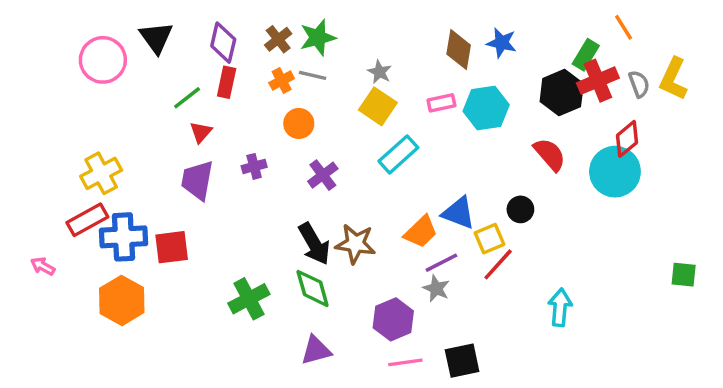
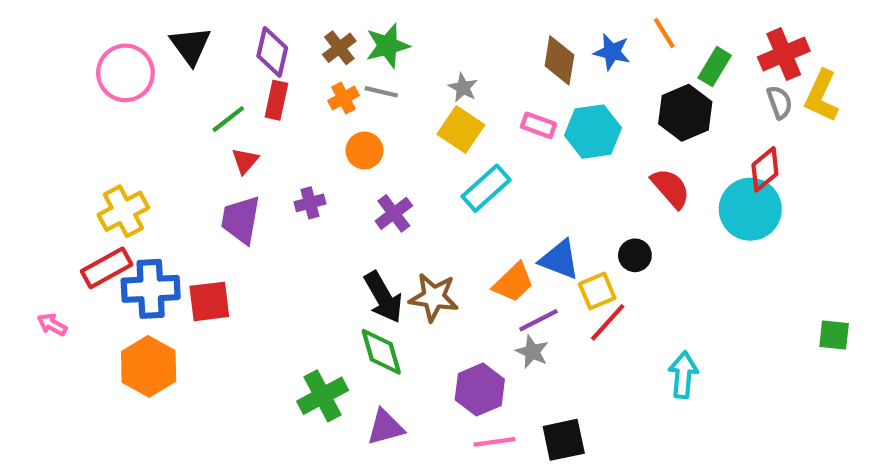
orange line: (624, 27) -> (664, 33), moved
red cross: (598, 81) -> (784, 54), moved
pink rectangle: (441, 103) -> (538, 125), turned 32
green cross: (249, 299) -> (323, 396), moved

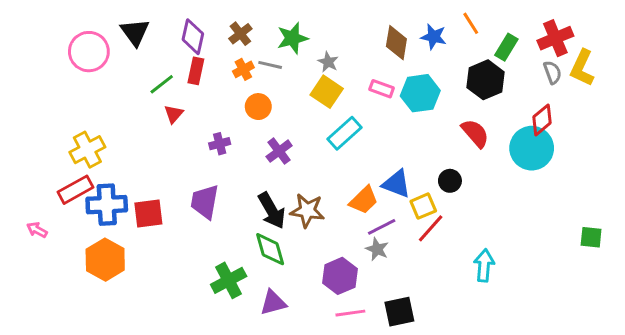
green star: (388, 46) -> (292, 38), moved
purple trapezoid: (241, 220) -> (205, 202), moved

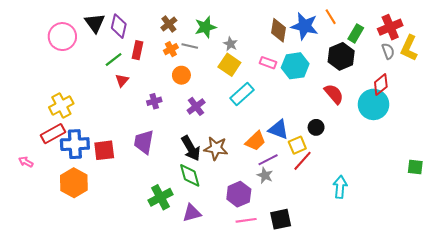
purple diamond: (193, 37) -> (119, 26), moved
blue star: (434, 37) -> (305, 26), size x1.5

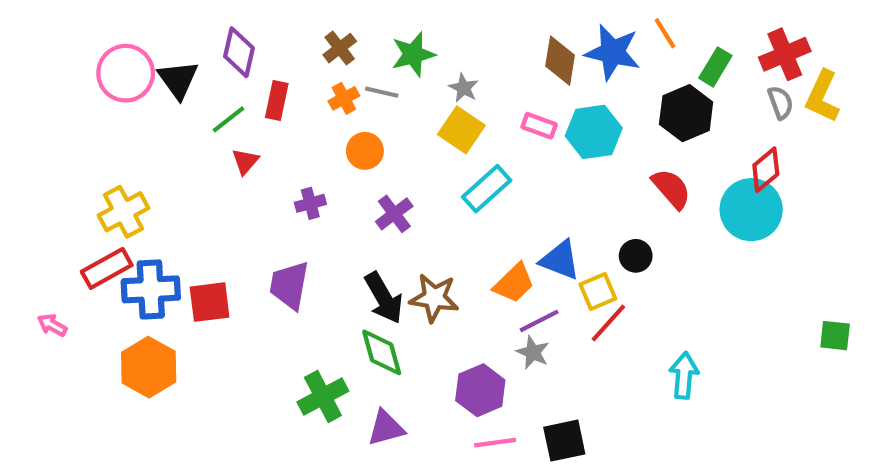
black triangle: (95, 23) -> (178, 80), moved

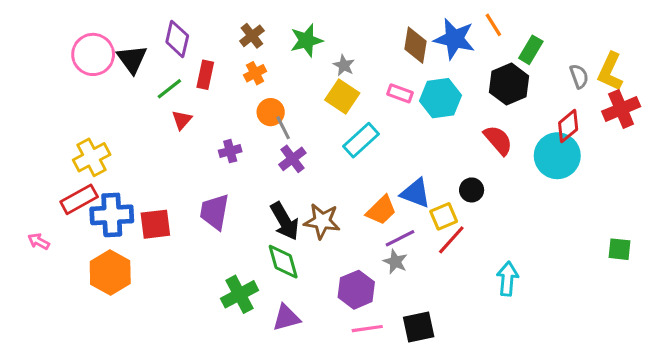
red cross: (785, 54) -> (621, 109), moved
gray line: (382, 92) -> (283, 128), moved, turned 50

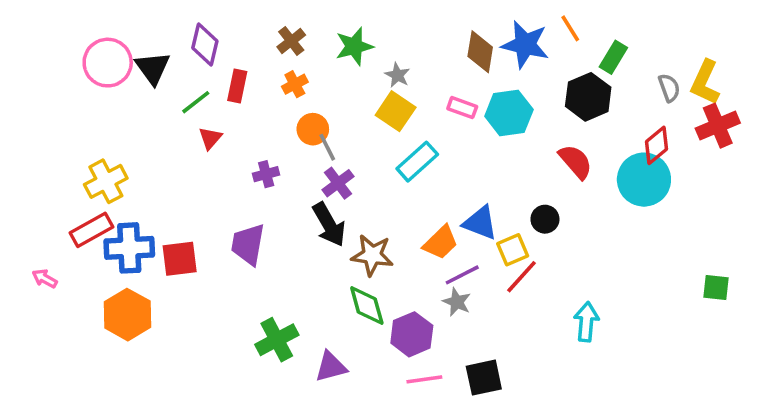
black arrow: (285, 221) -> (329, 225), moved
green diamond: (283, 262) -> (367, 306), moved

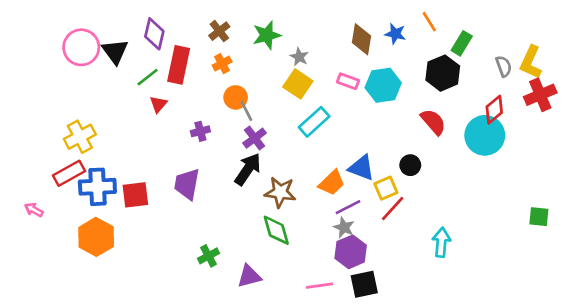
blue star: (525, 45) -> (395, 34), size x0.6
red rectangle: (237, 86) -> (179, 65), size x1.5
black arrow: (329, 225) -> (248, 169), turned -116
purple hexagon: (412, 334) -> (351, 252), moved
green cross: (277, 340) -> (208, 256), size x0.7

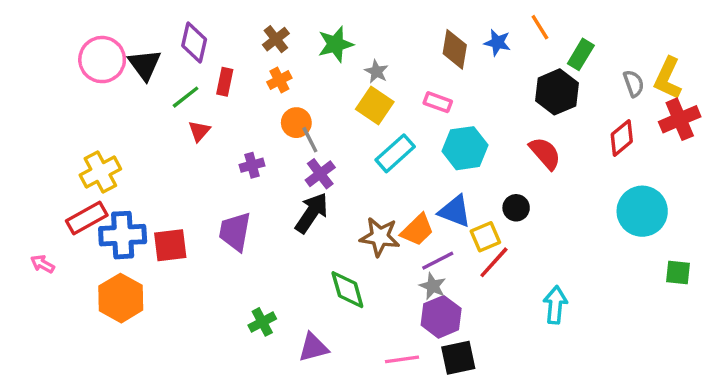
red rectangle: (179, 65) -> (225, 82), size x0.6
cyan hexagon: (383, 85) -> (465, 148), moved
cyan circle: (485, 135) -> (642, 211), moved
brown star: (280, 192) -> (380, 237), moved

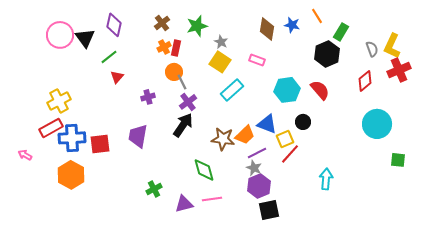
red rectangle: (225, 82) -> (176, 48), moved
cyan hexagon: (465, 148) -> (287, 90), moved
pink line: (402, 359) -> (212, 199), moved

